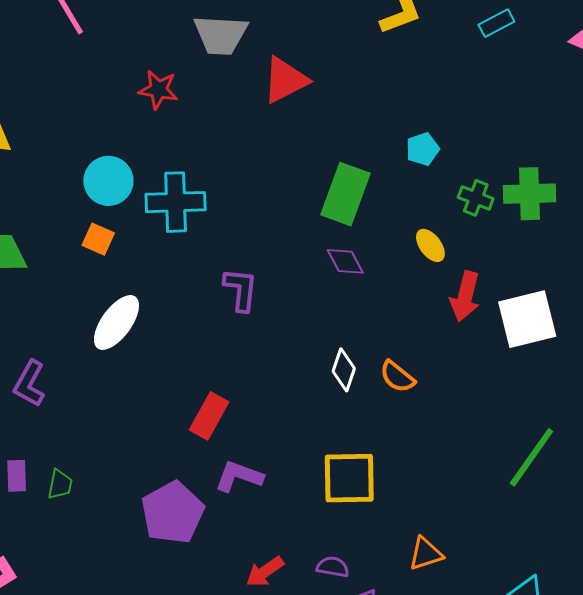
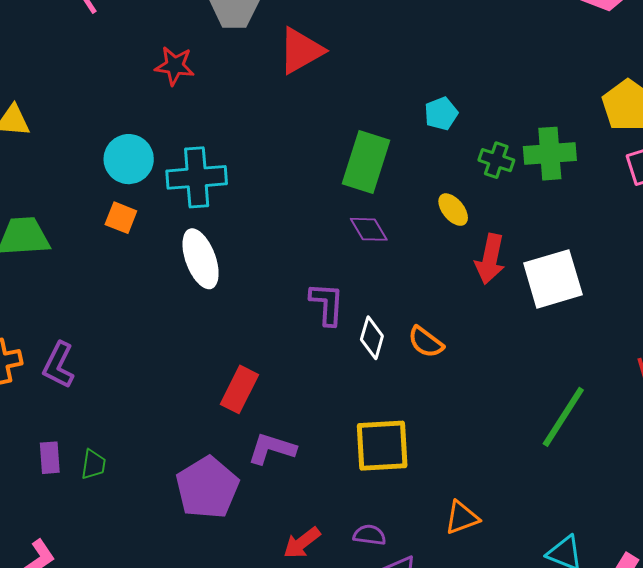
purple L-shape: (241, 290) -> (327, 304), moved
white ellipse: (116, 323) -> (201, 259), moved, turned -54

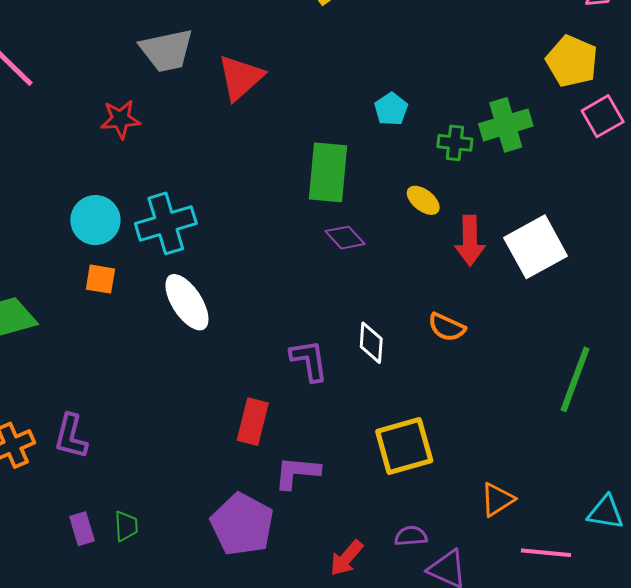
purple L-shape: (327, 304) -> (309, 360), moved
orange semicircle: (426, 342) -> (447, 327), moved

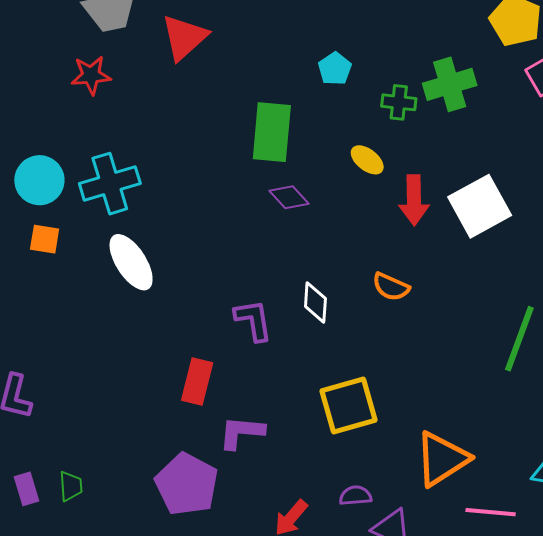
red star: (120, 119) -> (91, 75), moved
orange triangle: (497, 500) -> (442, 459), size x1.6

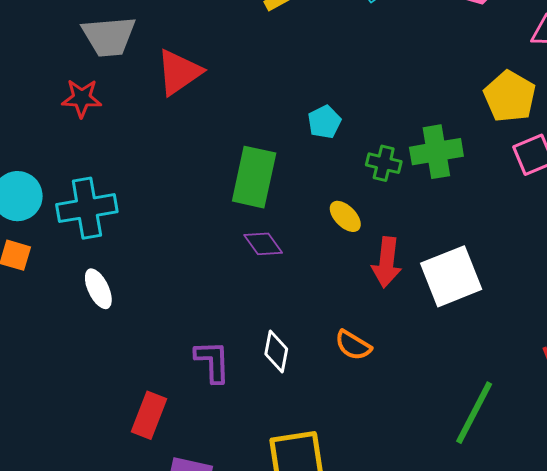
white ellipse: (131, 262) -> (98, 289), size x0.7

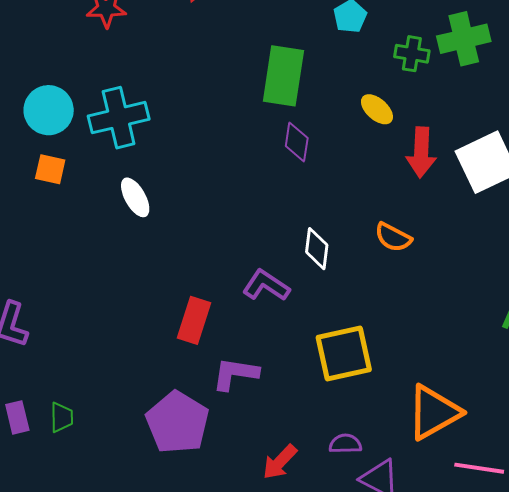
purple diamond: (263, 244) -> (297, 142), turned 48
purple L-shape: (213, 361) -> (266, 285), moved, turned -51

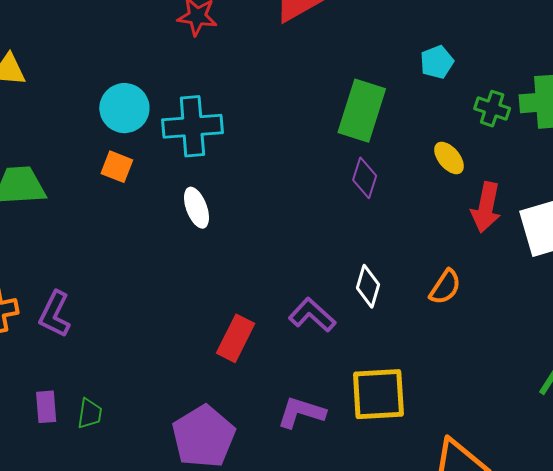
orange semicircle: (393, 237) -> (445, 287), turned -93
purple L-shape: (235, 374) -> (301, 412), moved

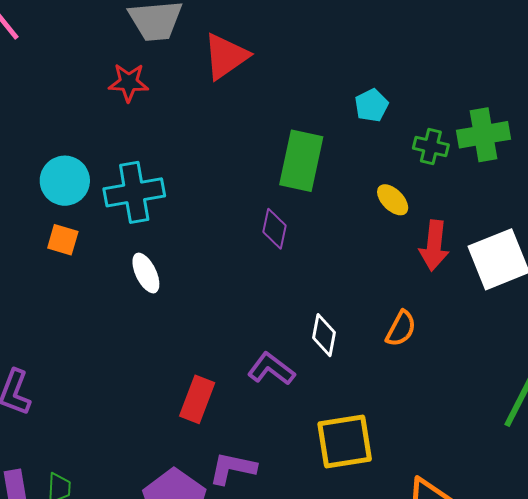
purple diamond: (365, 178) -> (275, 229), moved
purple L-shape: (301, 412) -> (232, 468), moved

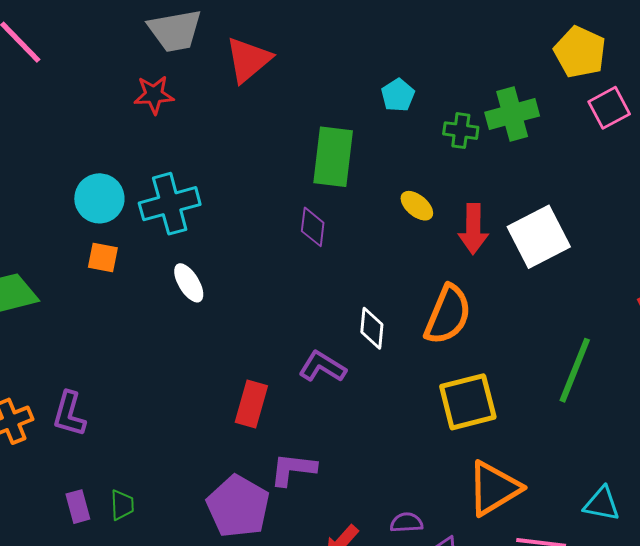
yellow ellipse: (393, 200) -> (417, 206), moved
orange semicircle: (401, 329) -> (448, 315), size x1.6
yellow square: (345, 442) -> (468, 402), moved

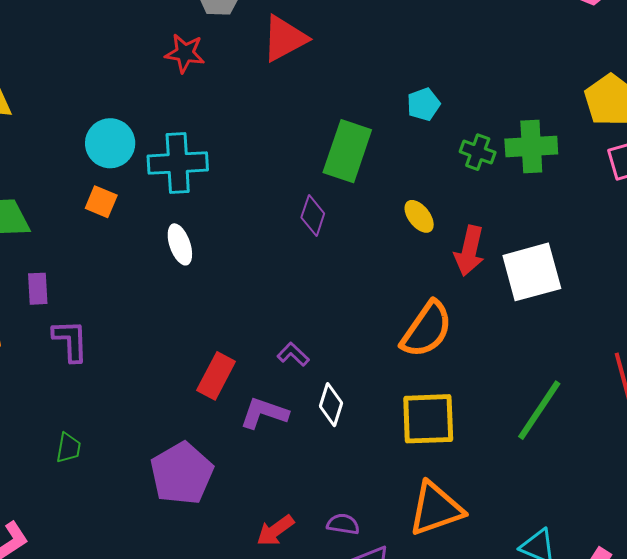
white diamond: (372, 328) -> (331, 405), moved
purple L-shape: (322, 367) -> (293, 354), size x0.7
purple L-shape: (69, 414) -> (70, 341), moved, turned 150
purple L-shape: (293, 469) -> (264, 413), moved
purple rectangle: (78, 507) -> (38, 289), moved

